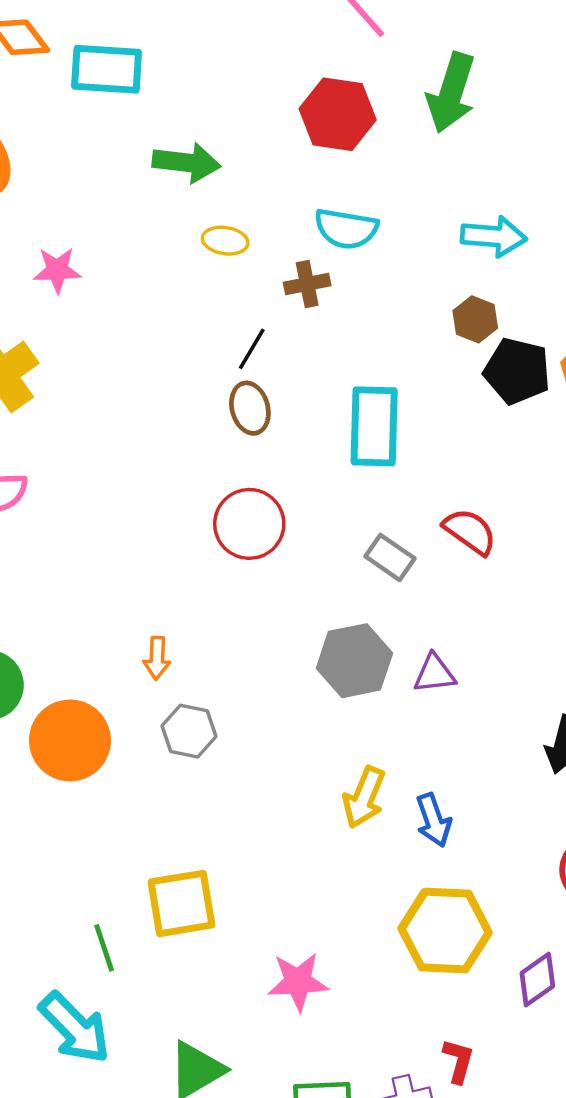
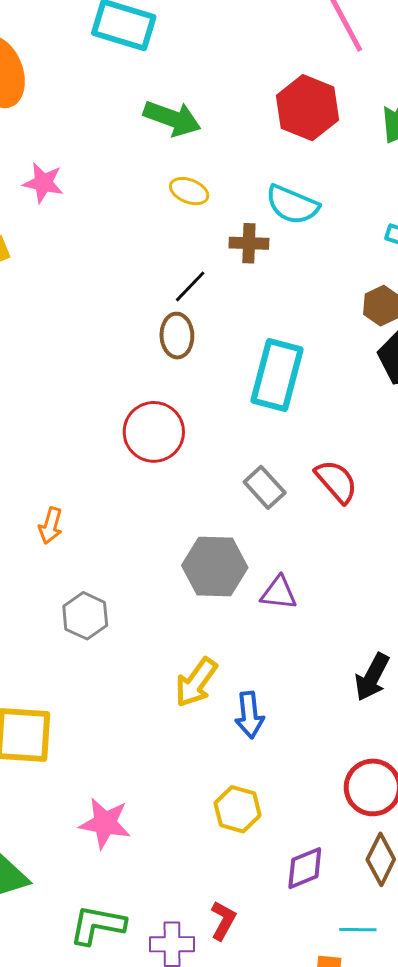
gray hexagon: (189, 731) -> (85, 616), moved
yellow hexagon: (445, 931) -> (238, 809), size x0.6

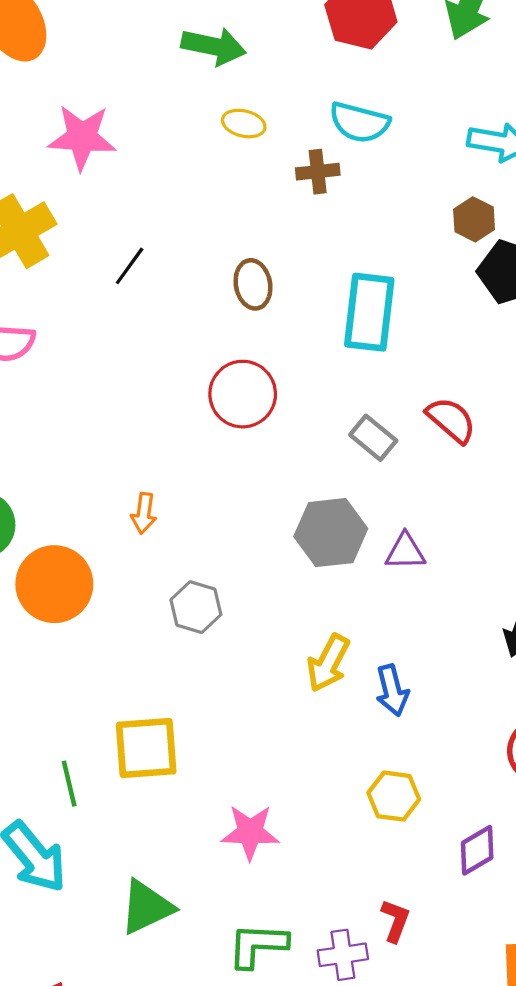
pink star: (43, 183) -> (82, 137), size x1.5
black line: (190, 286) -> (130, 266), moved

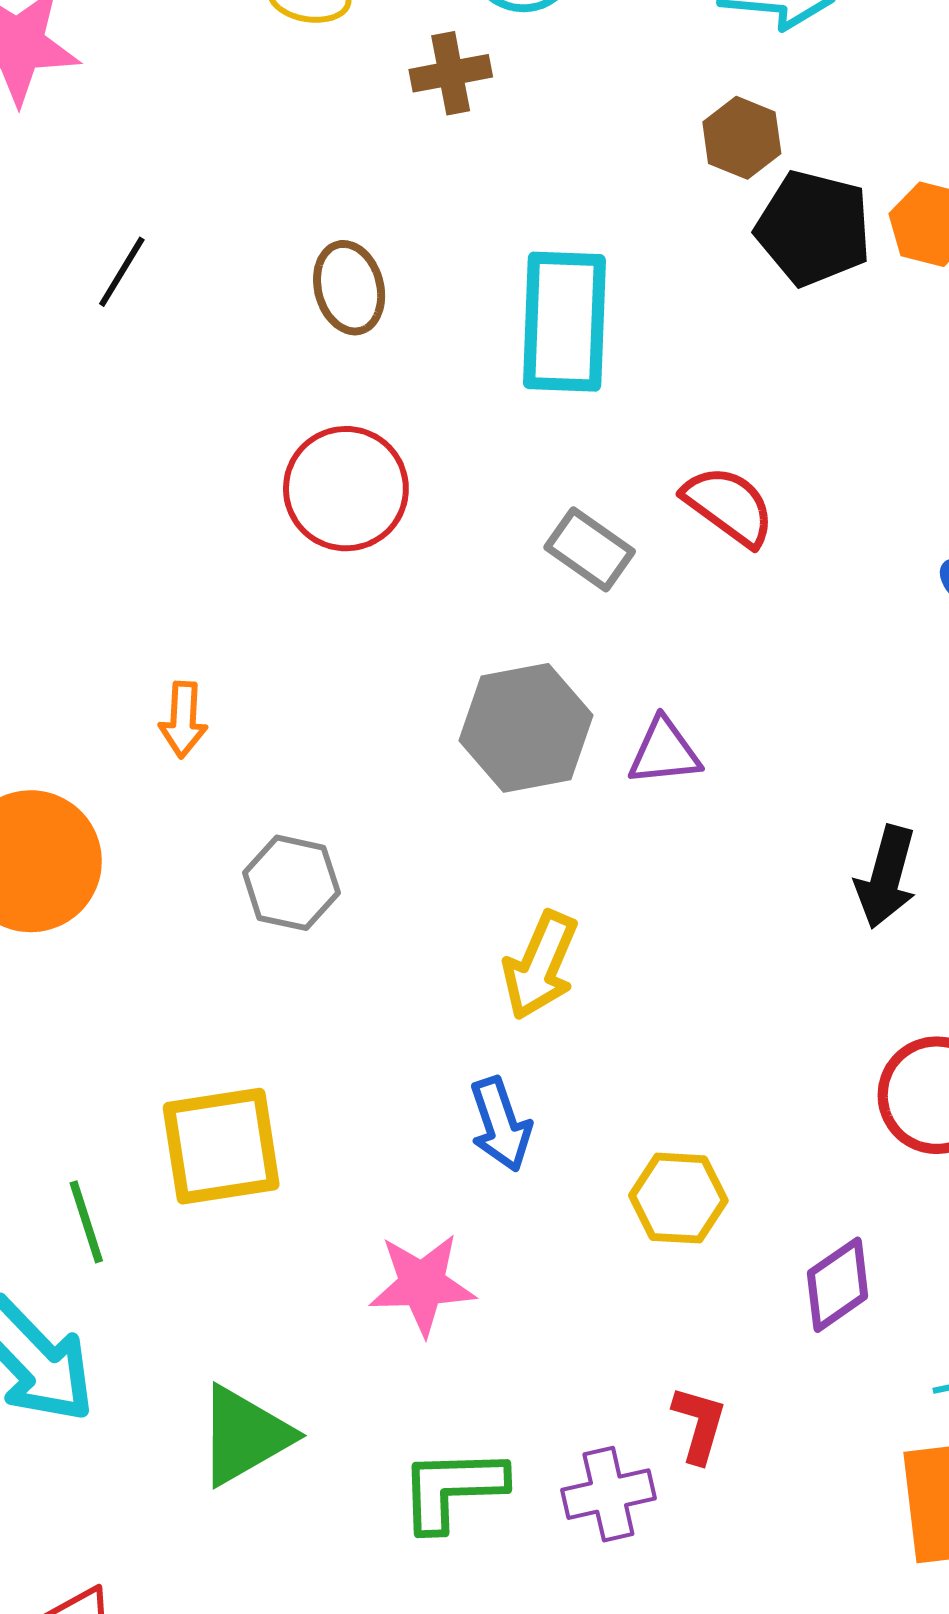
blue arrow: (392, 690) -> (501, 1124), moved

